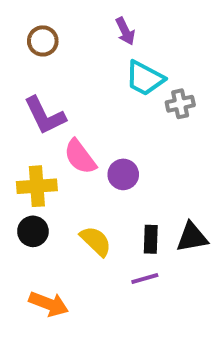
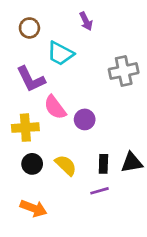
cyan trapezoid: (145, 78) -> (60, 54), moved
gray cross: (180, 104) -> (124, 71), size x1.5
black circle: (33, 231) -> (32, 164), moved

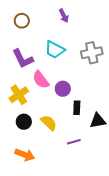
cyan trapezoid: (60, 54) -> (55, 50), moved
yellow cross: (25, 128) -> (19, 95), turned -30
black rectangle: (103, 164) -> (77, 108), moved

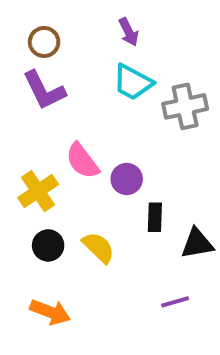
cyan trapezoid: (55, 50) -> (133, 82), moved
purple L-shape: (23, 59) -> (44, 90), moved
purple line: (74, 142) -> (175, 302), moved

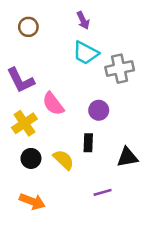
purple L-shape: (44, 90) -> (21, 80), moved
purple circle: (127, 179) -> (99, 110), moved
black rectangle: (155, 217) -> (88, 143), moved
purple line: (175, 302) -> (103, 192), moved

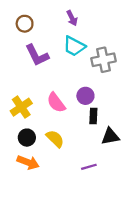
purple L-shape: (21, 80) -> (37, 55), moved
pink semicircle: (53, 104) -> (56, 103), moved
black rectangle: (88, 143) -> (93, 116), moved
orange arrow: (32, 201) -> (28, 162), moved

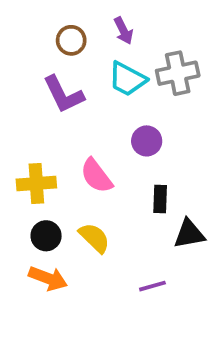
brown circle: (25, 24) -> (71, 40), moved
gray cross: (104, 60) -> (178, 73), moved
purple circle: (85, 96) -> (147, 141), moved
yellow cross: (21, 107) -> (36, 184), turned 30

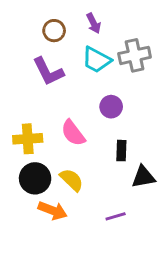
black circle: (46, 236) -> (35, 178), size x1.4
orange arrow: (48, 278) -> (53, 211), moved

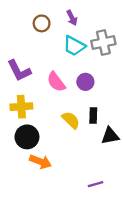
purple L-shape: (48, 72) -> (19, 71), moved
pink semicircle: (73, 133) -> (56, 82), moved
yellow semicircle: (72, 180) -> (71, 120), moved
purple line: (116, 216) -> (96, 184), moved

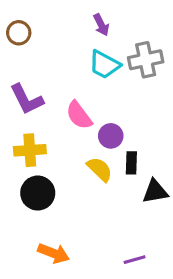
brown circle: (42, 23) -> (19, 33), moved
purple circle: (85, 82) -> (111, 136), moved
orange arrow: (40, 162) -> (54, 253), moved

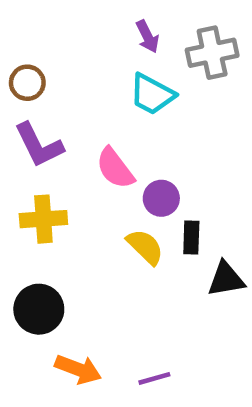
brown circle: (19, 33) -> (27, 83), moved
gray cross: (146, 60) -> (212, 53), moved
black circle: (38, 193) -> (39, 309), moved
purple line: (135, 260) -> (154, 378), moved

